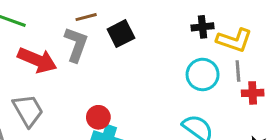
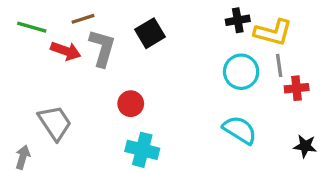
brown line: (86, 17) -> (83, 19), moved
red arrow: (37, 60) -> (66, 51), moved, size x0.7
red circle: (98, 117) -> (131, 104), moved

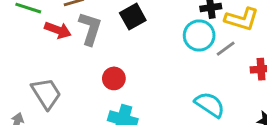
gray line: (279, 65) -> (226, 49), moved, turned 60
cyan circle: (241, 72) -> (199, 35), moved

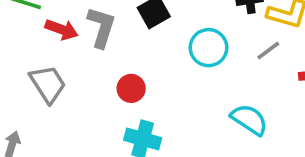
cyan circle: (199, 35) -> (209, 48), moved
gray trapezoid: (46, 93) -> (48, 84), moved

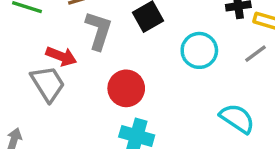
red arrow: (62, 29) -> (61, 56), moved
red circle: (131, 88) -> (126, 88), size x1.4

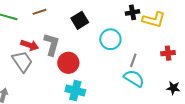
gray L-shape: (99, 31) -> (52, 44), moved
gray line: (256, 54) -> (133, 60), moved, turned -32

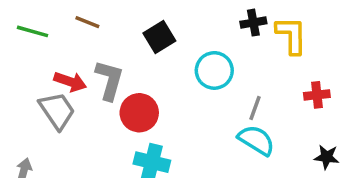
brown line: (39, 12) -> (87, 22), turned 40
yellow L-shape: (154, 20) -> (291, 35), turned -105

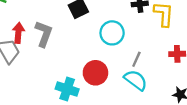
red arrow: (70, 82) -> (18, 33), turned -108
red circle: (139, 113) -> (95, 73), moved

